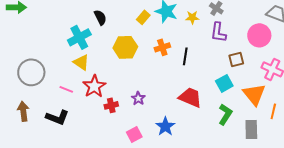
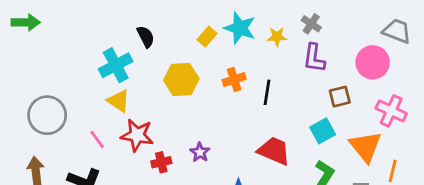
red star: (94, 86) -> (137, 135), turned -30
pink line: (66, 89) -> (97, 139), turned 32

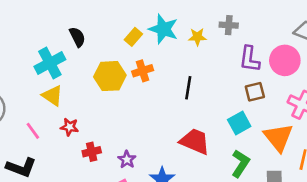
gray cross: (311, 24) -> (229, 25), turned -30
purple L-shape: (314, 58) -> (250, 59), moved
orange cross: (234, 79) -> (143, 71), moved
red star: (137, 135) -> (69, 127), size x0.6
purple star: (200, 152) -> (127, 160), moved

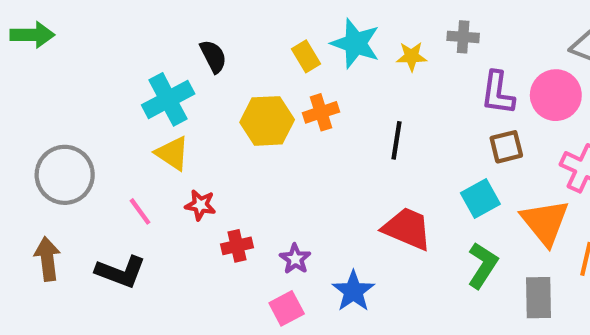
yellow rectangle: (133, 37) -> (306, 56), turned -72

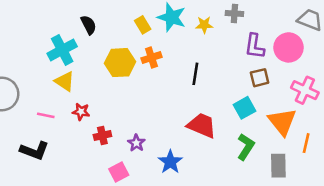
pink line: (140, 211) -> (46, 115), turned -42
pink square: (287, 308) -> (119, 172), moved

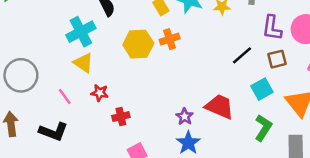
black line: (195, 74) -> (242, 55), moved, turned 40
pink line: (46, 115) -> (65, 97), turned 42
purple star: (136, 143) -> (185, 117), moved

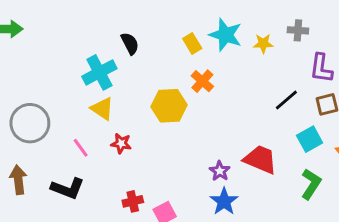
orange cross: (170, 39) -> (202, 81), turned -30
yellow hexagon: (138, 44) -> (169, 106), moved
red cross: (121, 117) -> (133, 201), moved

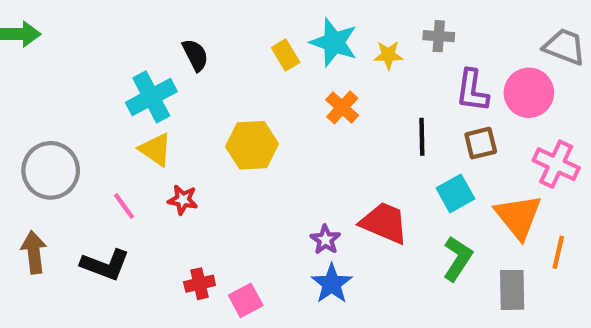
orange cross: (202, 81) -> (342, 107), moved
black line: (286, 100) -> (422, 137), turned -50

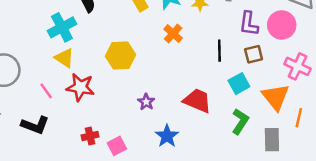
red star: (183, 200) -> (80, 87), size x1.6
purple star: (325, 240) -> (146, 102), moved

